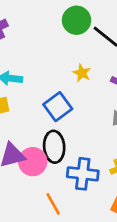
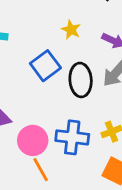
black ellipse: (54, 147) -> (81, 80), moved
pink circle: (33, 162) -> (33, 140), moved

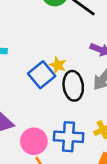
yellow star: (71, 30) -> (58, 65), moved

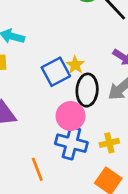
pink circle: (34, 141) -> (70, 116), moved

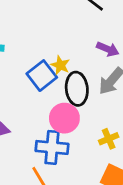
blue cross: (71, 143) -> (52, 147), moved

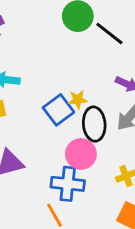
yellow star: (60, 65) -> (78, 100), turned -30

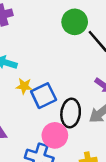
yellow star: (78, 100) -> (24, 86), moved

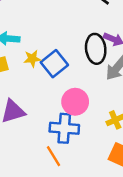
black ellipse: (71, 113) -> (96, 49), moved

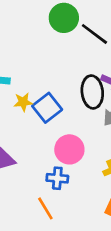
blue cross: (64, 128) -> (57, 178), size x0.7

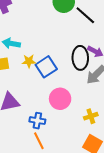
blue cross: (57, 178) -> (37, 121), moved

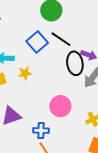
black line: (85, 15) -> (61, 39), moved
blue square: (46, 67) -> (37, 42), moved

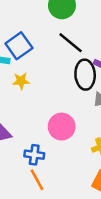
blue square: (37, 42) -> (19, 46), moved

